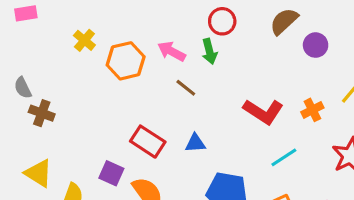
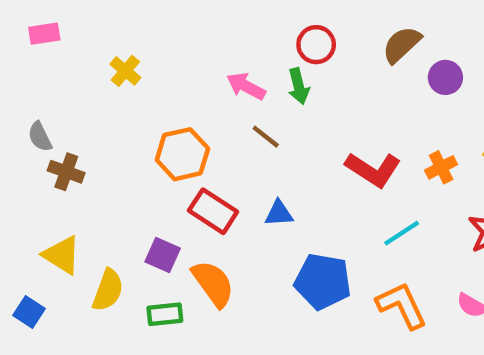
orange hexagon: (126, 61) -> (182, 154), moved

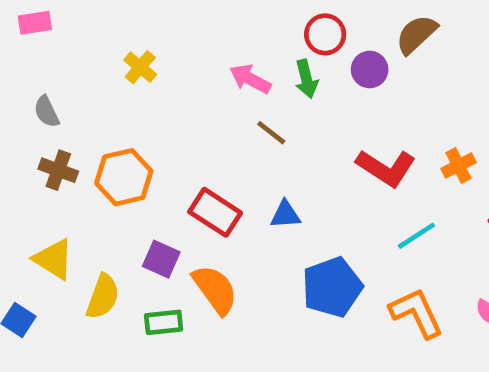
yellow cross: (125, 71) -> (140, 67), moved
purple circle: (445, 77) -> (370, 69), moved
gray semicircle: (40, 137) -> (47, 112), moved
orange hexagon: (182, 154) -> (124, 177), moved
blue pentagon: (323, 281) -> (332, 287), turned -30

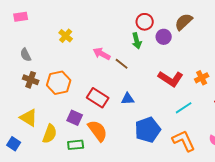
pink arrow: (250, 79) -> (102, 54), moved

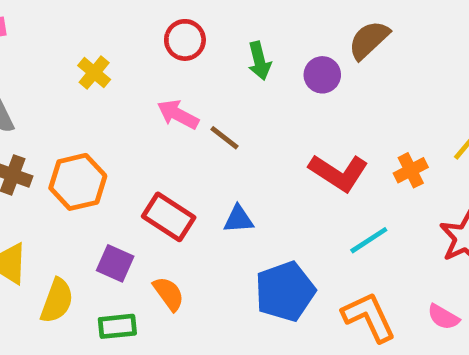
red circle: (145, 22) -> (185, 40), moved
green arrow: (137, 41) -> (259, 61), moved
orange semicircle: (98, 131) -> (169, 294), size x0.7

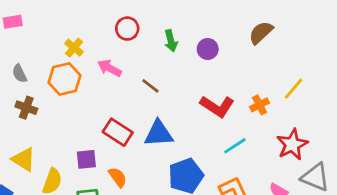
brown semicircle: (369, 40) -> (261, 33), moved
pink arrow: (178, 114) -> (109, 68), moved
orange hexagon: (78, 182) -> (64, 79), moved
blue triangle: (238, 219) -> (159, 134), size x1.6
purple square: (115, 263) -> (86, 159), turned -30

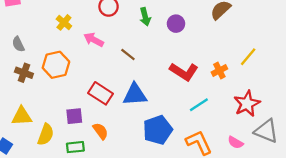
orange hexagon: (64, 79) -> (56, 65), moved
yellow triangle: (24, 159) -> (22, 116), turned -35

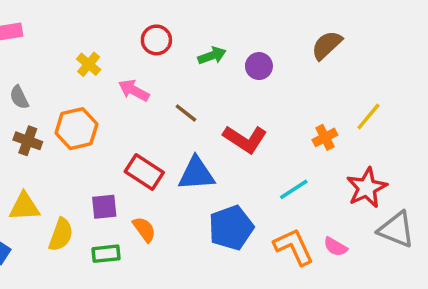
green arrow: (145, 17) -> (212, 56), turned -96
red L-shape: (184, 72) -> (245, 139), moved
pink semicircle: (235, 143) -> (335, 247), moved

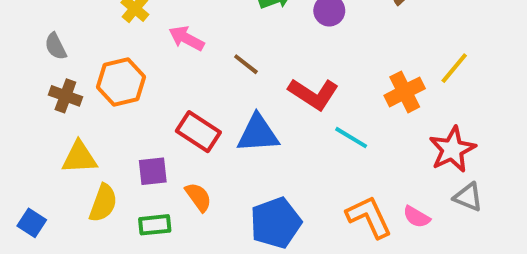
orange cross: (325, 137) -> (405, 92), size x1.4
cyan line: (294, 189) -> (351, 138), moved, turned 64
yellow triangle: (24, 207) -> (79, 157), moved
blue pentagon: (231, 228) -> (276, 223), moved
gray triangle: (396, 229) -> (468, 197), moved, size x0.7

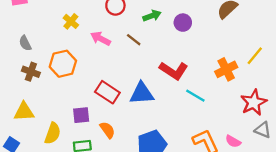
brown line: (246, 64) -> (134, 40), moved
yellow triangle: (79, 157) -> (24, 112), moved

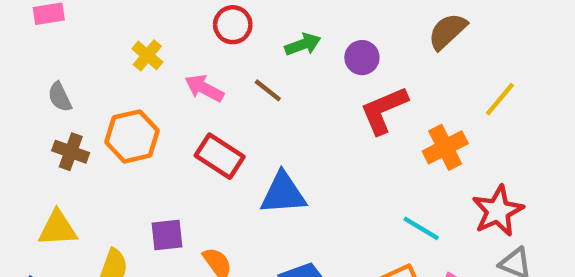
yellow line: (255, 56) -> (500, 99), moved
red L-shape: (174, 71) -> (384, 110), moved, turned 124
red rectangle: (107, 92) -> (220, 156), moved
cyan line: (195, 96) -> (421, 228), moved

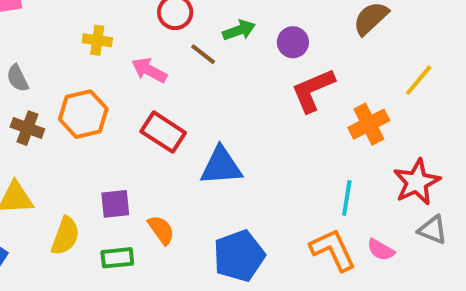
yellow cross: (147, 55) -> (97, 40), turned -32
brown line: (268, 90) -> (203, 54), moved
cyan line: (421, 228) -> (347, 198), turned 68

